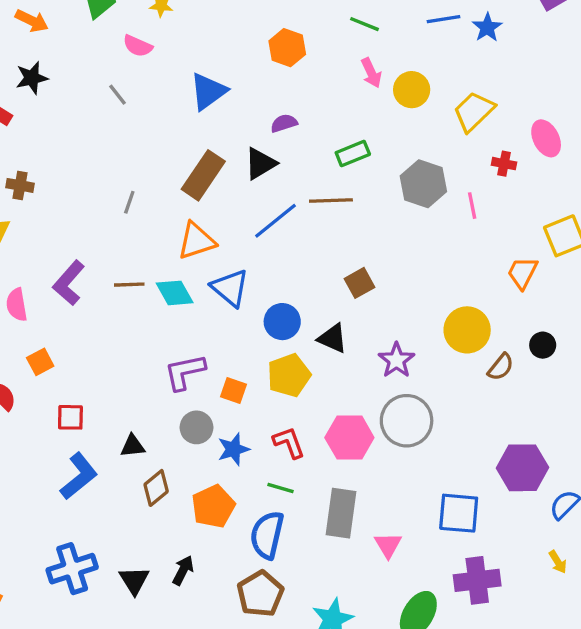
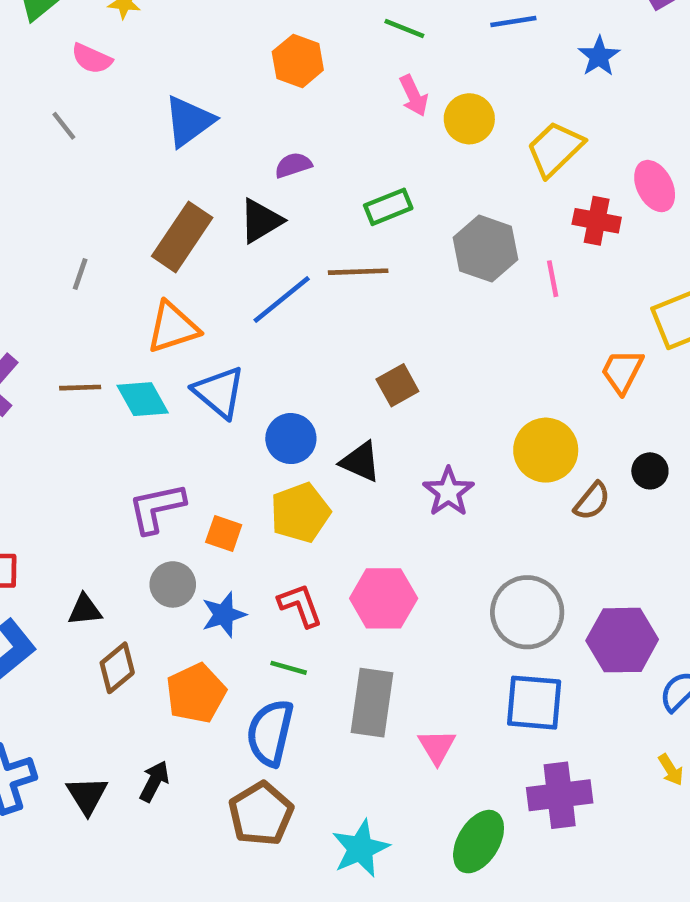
blue star: (487, 27) -> (599, 56), moved
red cross: (504, 164) -> (597, 221), size x1.4
gray circle: (407, 421) -> (527, 612), moved

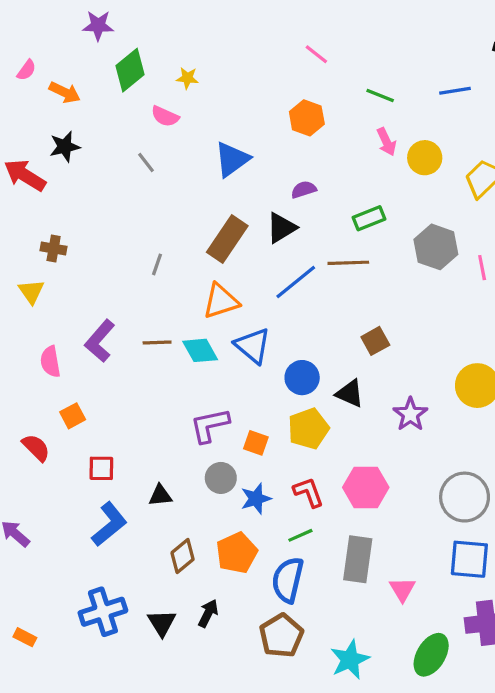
brown diamond: (117, 668) -> (183, 556), moved
green line: (289, 668) -> (300, 535), turned -40

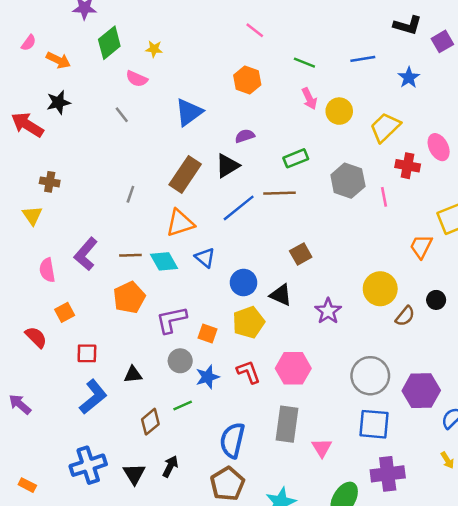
blue triangle: (253, 346) -> (205, 258), size x0.7
green line: (300, 535) -> (183, 406), moved
orange pentagon: (237, 553) -> (129, 297), moved

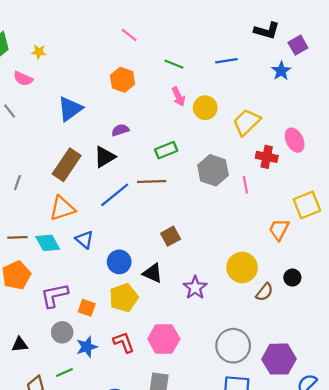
blue star: (409, 78) -> (281, 71), moved

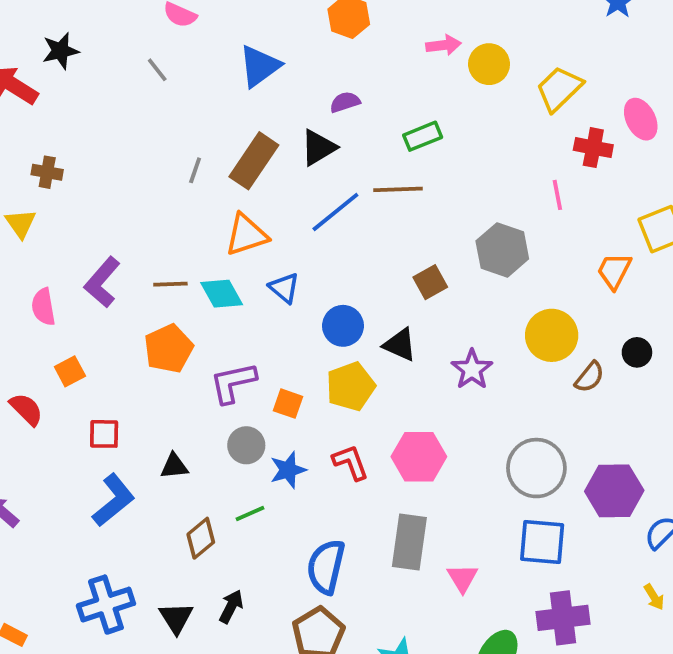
pink arrow: (178, 97) -> (444, 45), turned -72
gray hexagon: (213, 170) -> (502, 250), moved
gray line: (17, 183) -> (195, 170), moved

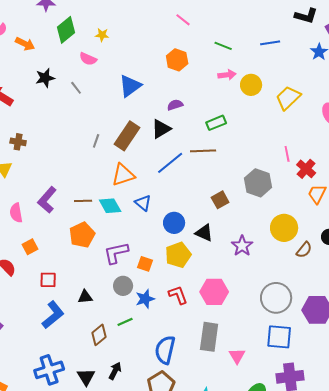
black star: (60, 51) -> (45, 78), moved
red cross: (593, 148) -> (306, 169), moved, turned 30

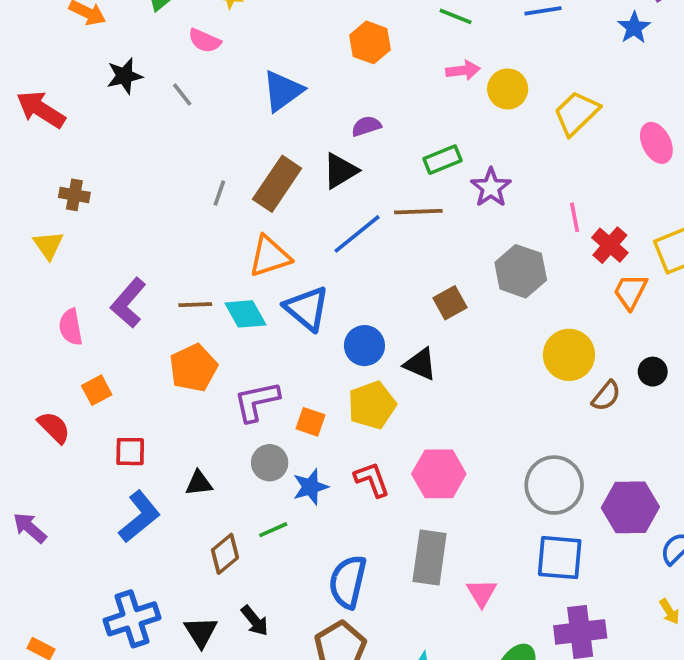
blue triangle: (143, 203) -> (307, 308), size x1.5
purple star: (242, 246) -> (491, 188), moved
black arrow: (115, 371) -> (255, 621), turned 114

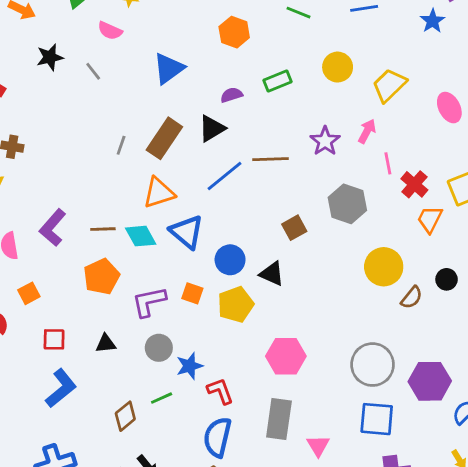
pink arrow: (463, 70) -> (367, 131), moved, turned -55
green rectangle: (443, 160) -> (278, 81), moved
orange square: (311, 422) -> (192, 293), moved
red L-shape: (372, 479) -> (220, 391), moved
black triangle: (199, 483) -> (106, 344), moved

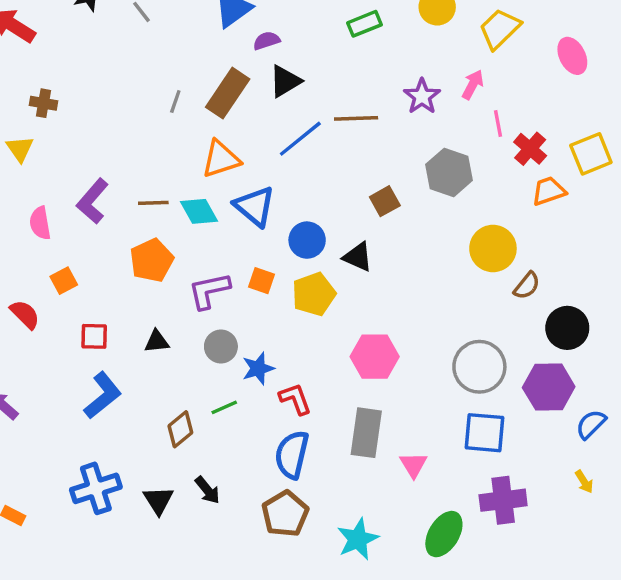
purple semicircle: (231, 95) -> (267, 41), moved
orange trapezoid: (430, 219) -> (549, 191), turned 44
black circle: (447, 279) -> (567, 328), moved, size x1.6

